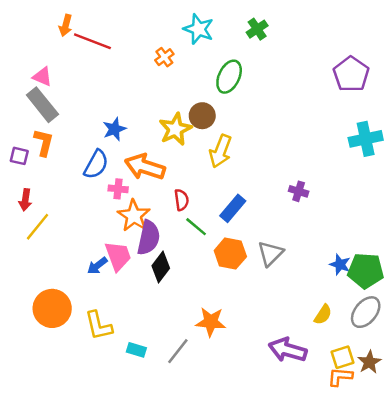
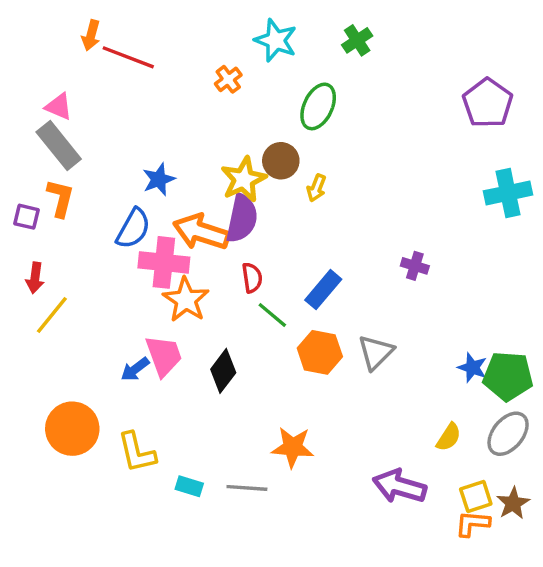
yellow arrow: (221, 151) -> (316, 188), moved, size x0.6
pink cross: (118, 189) -> (164, 262), size x1.8
purple semicircle: (149, 238) -> (242, 218), moved
gray line: (178, 351) -> (247, 488), turned 56

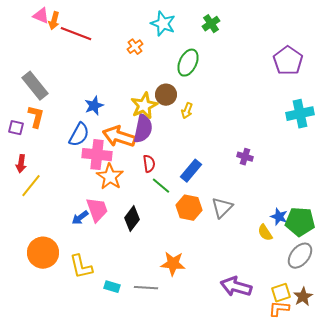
pink triangle: (59, 106) -> (41, 16), moved
yellow semicircle: (449, 437) -> (265, 233), moved, turned 114

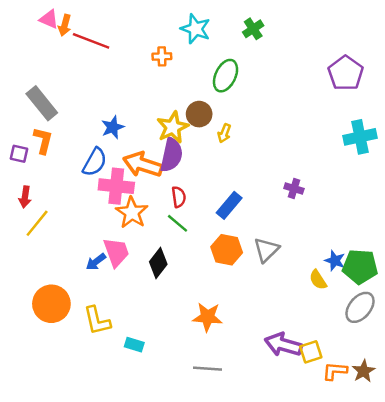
orange cross: (135, 47) -> (162, 56), turned 35
green line: (161, 186) -> (177, 223), moved
gray line: (146, 288) -> (208, 369), moved
yellow square: (281, 293) -> (311, 352), moved
brown star: (303, 297) -> (364, 371), moved

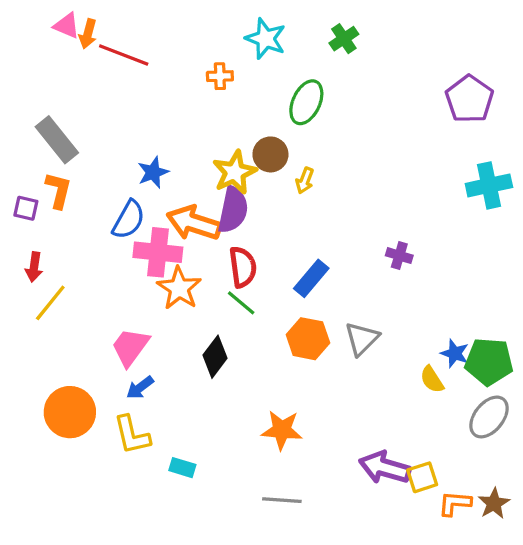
red semicircle: (179, 197) -> (243, 267), size x1.4
pink trapezoid: (116, 252) -> (130, 347), moved, turned -124
blue arrow: (96, 262) -> (140, 388), moved

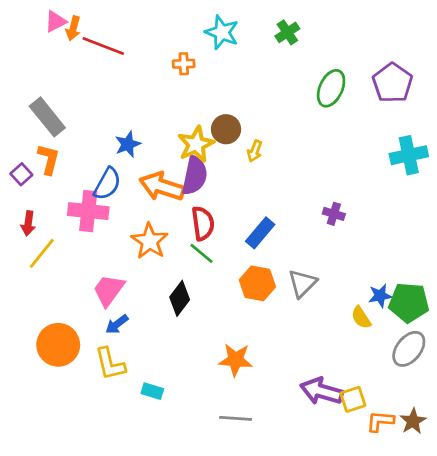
pink triangle: (67, 26) -> (55, 21), turned -50
green ellipse: (306, 102) -> (331, 88), moved
purple square: (26, 208) -> (21, 174), turned 35
pink cross: (158, 252) -> (88, 211), moved
blue star: (455, 353) -> (380, 296), turned -30

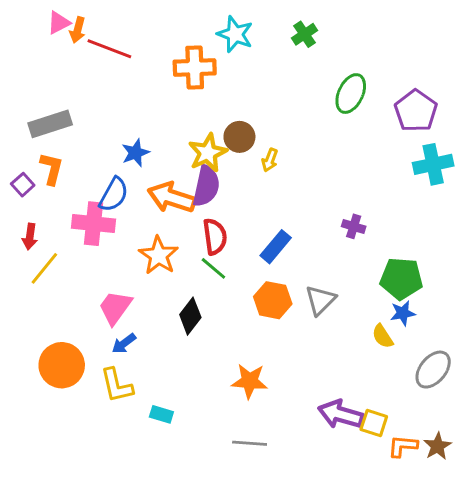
orange cross: (184, 64) -> (195, 67), size x1.8
purple pentagon: (392, 83) -> (416, 111), moved
gray rectangle: (47, 117) -> (50, 124), turned -69
green pentagon: (409, 302) -> (401, 278), moved
yellow square: (353, 399) -> (374, 423), turned 36

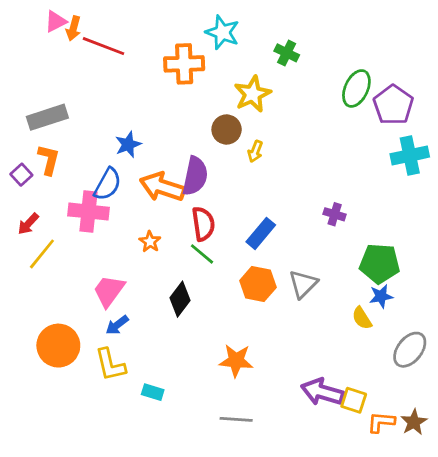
green cross: (304, 34) -> (287, 53), moved, turned -30
green ellipse: (351, 94) -> (356, 88), moved
yellow star: (208, 153) -> (253, 94), moved
red arrow: (30, 237) -> (28, 224), turned 35
orange star: (159, 255) -> (150, 242), size x0.6

